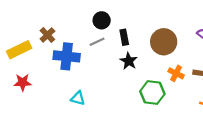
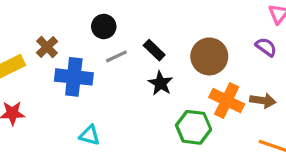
black circle: (102, 20) -> (104, 27), moved
black rectangle: (124, 37) -> (154, 50), turned -35
orange cross: (176, 73) -> (227, 101), size x1.5

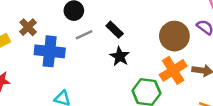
brown circle: (209, 56) -> (174, 36), moved
orange cross: (227, 101) -> (173, 70), turned 32

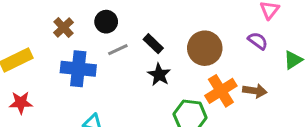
brown cross: (28, 27) -> (63, 28), moved
brown circle: (174, 36) -> (205, 48), moved

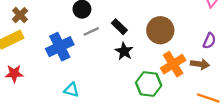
brown cross: (63, 28) -> (20, 15), moved
purple semicircle: (258, 41) -> (209, 41), moved, turned 77
blue cross: (78, 69) -> (60, 47), turned -32

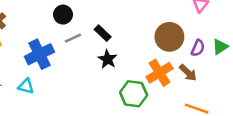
brown circle: (160, 30) -> (169, 37), moved
brown arrow: (200, 64) -> (188, 73), turned 36
cyan triangle: (71, 90) -> (26, 86), moved

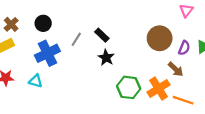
black circle: (63, 15) -> (43, 23), moved
gray line: (73, 38) -> (76, 39), turned -32
orange cross: (160, 73) -> (159, 88), moved

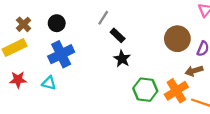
gray line: (76, 39) -> (103, 18), moved
brown arrow: (176, 69) -> (194, 71), turned 119

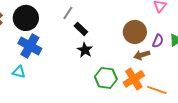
black circle: (57, 23) -> (26, 18), size x1.6
blue cross: (61, 54) -> (30, 46), turned -35
brown arrow: (194, 71) -> (142, 55), moved

